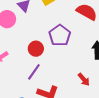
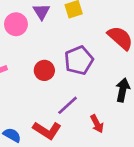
purple line: (34, 72) -> (68, 105), moved

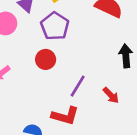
purple pentagon: (79, 60) -> (55, 26), moved

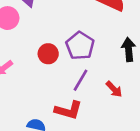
purple pentagon: (55, 26) -> (80, 46), moved

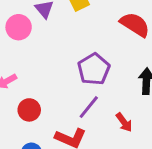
red circle: (48, 54) -> (29, 110), moved

